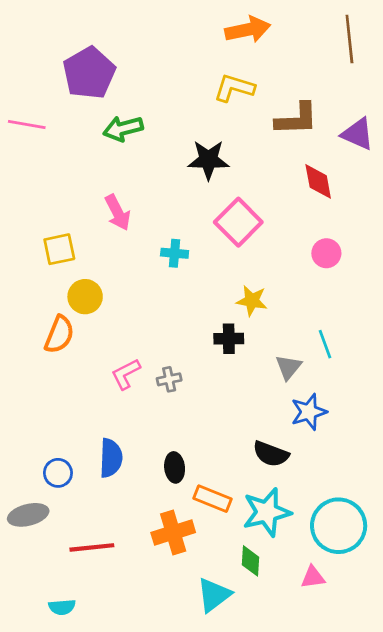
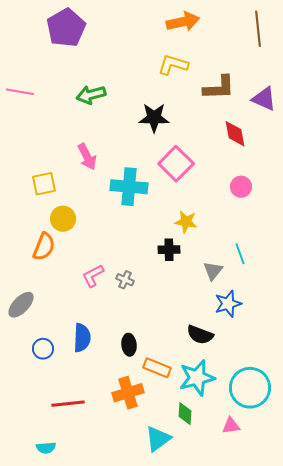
purple pentagon: (89, 73) -> (66, 28), moved
cyan cross: (175, 253) -> (129, 187), size x1.8
gray cross: (169, 379) -> (125, 280), turned 36
gray ellipse: (28, 515) -> (21, 305), moved, turned -32

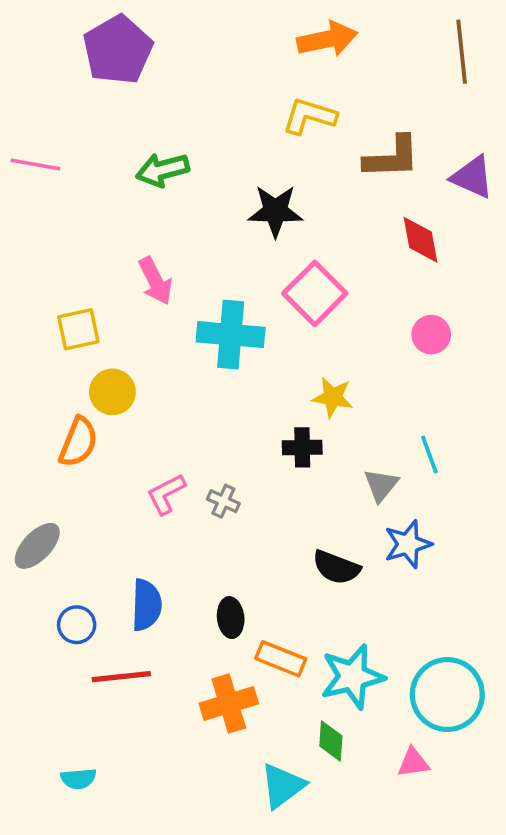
black semicircle: (200, 335) -> (336, 567), moved
red line: (68, 404) -> (121, 677), moved
cyan semicircle: (46, 448) -> (78, 779), moved

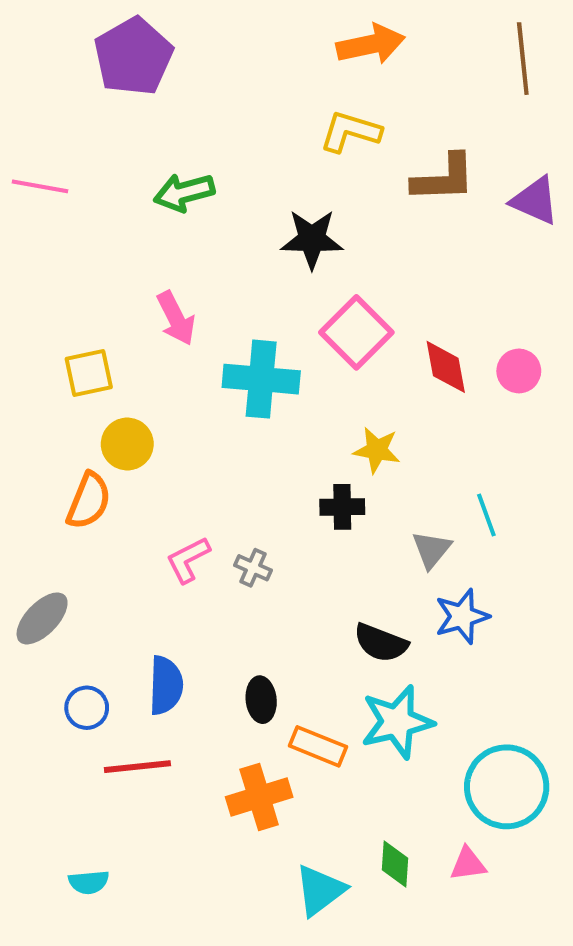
red diamond: (420, 240) -> (446, 367), moved
pink circle: (431, 335) -> (519, 371), moved
cyan star: (352, 677) -> (397, 722), moved
green diamond: (331, 741) -> (395, 864), moved

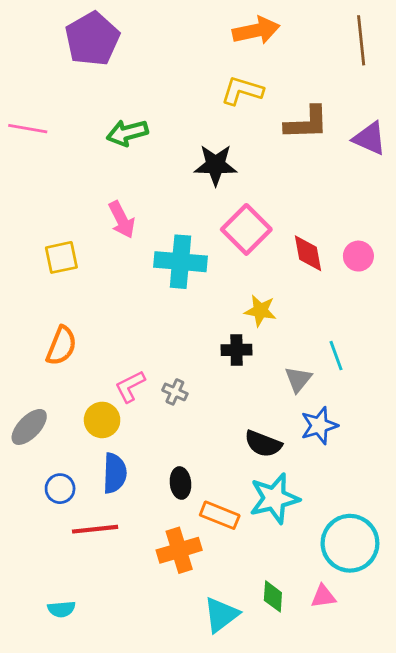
yellow circle: (127, 444) -> (102, 420), moved

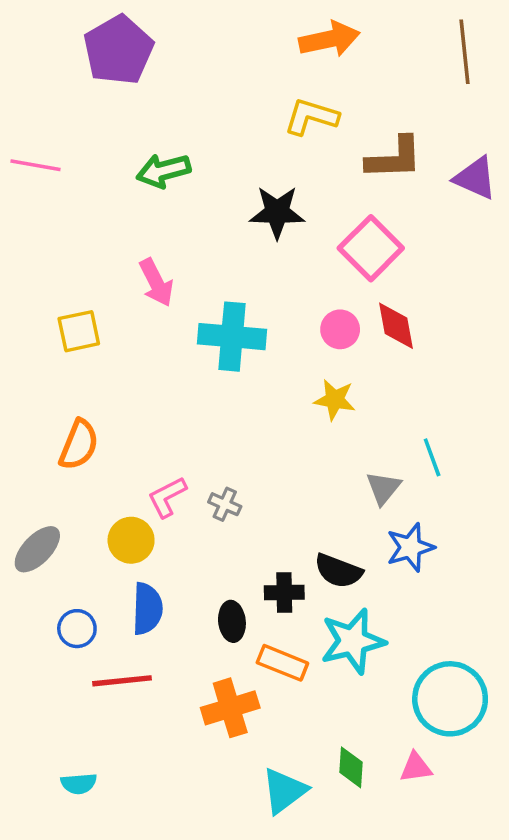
pink square: (246, 229) -> (371, 248), moved
pink circle: (358, 256) -> (340, 329), moved
black cross: (237, 350) -> (284, 593), moved

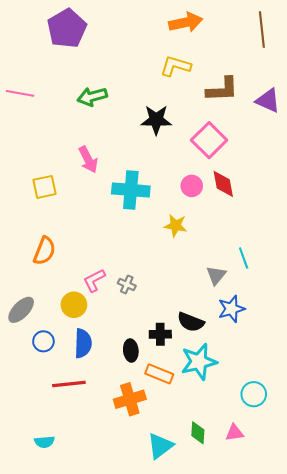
yellow star: (335, 400) -> (176, 226), moved
blue circle: (77, 629) -> (43, 341), moved
cyan circle: (450, 699) -> (254, 394), size x0.6

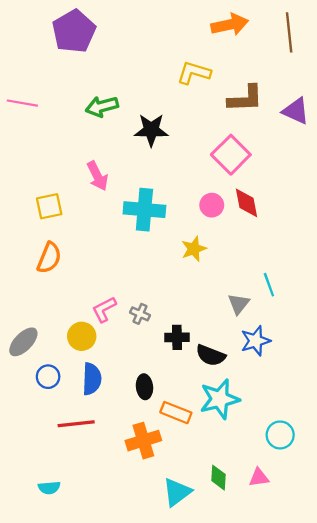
orange arrow: (186, 22) -> (230, 25), moved
black star: (156, 120) -> (151, 130), moved
yellow star: (176, 226) -> (194, 249), turned -30
orange semicircle: (44, 251) -> (49, 258), moved
black cross: (160, 334) -> (177, 337), moved

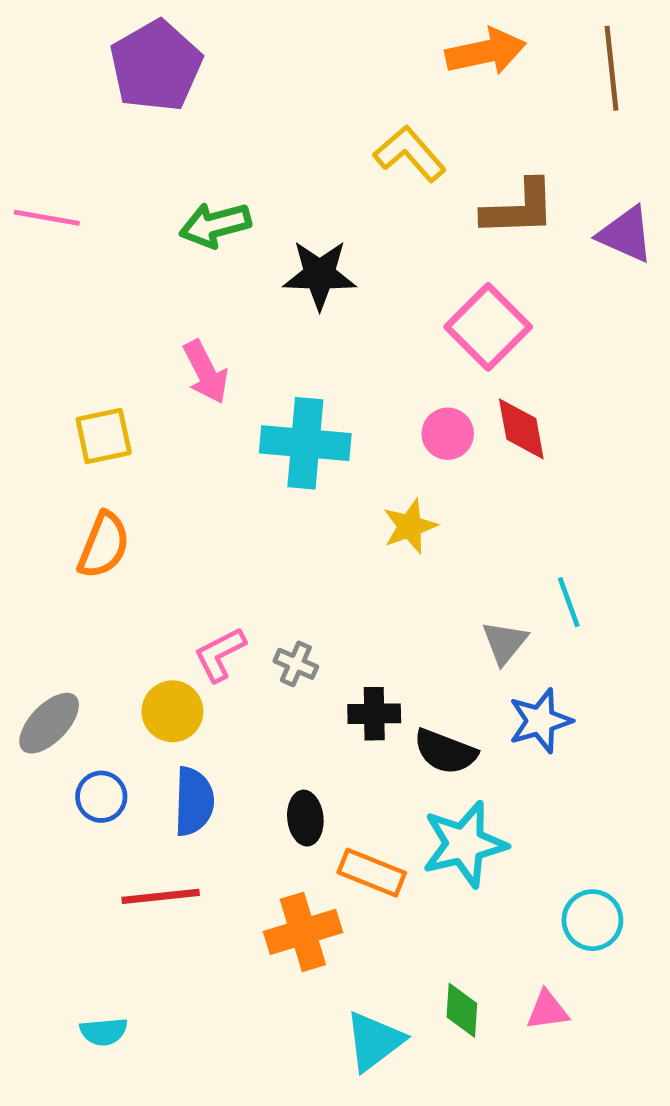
yellow L-shape: (194, 73) -> (410, 154), turned 32

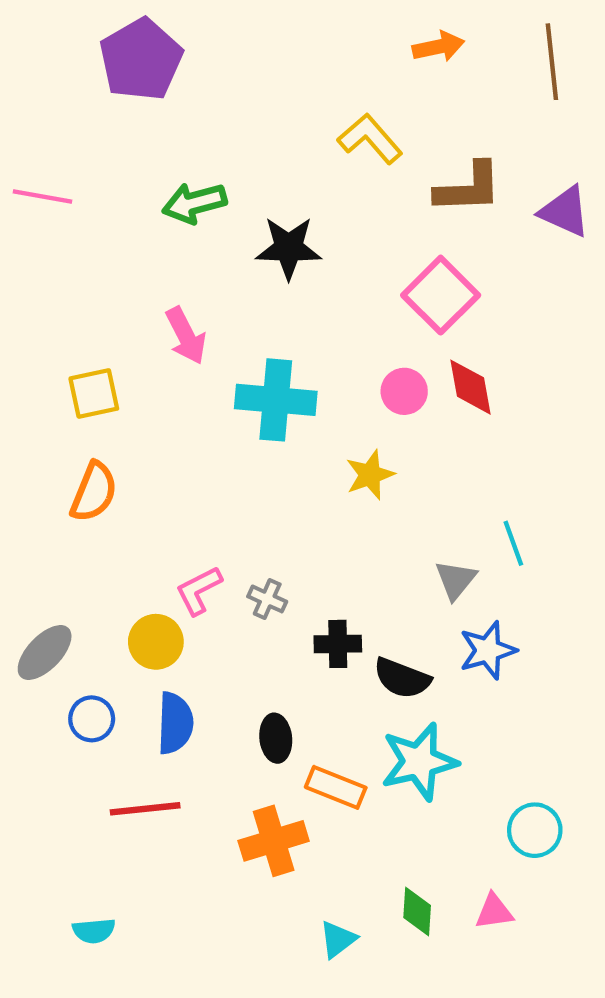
orange arrow: (486, 52) -> (438, 47), size x0.7
cyan triangle: (374, 1041) -> (338, 939), size x0.7

